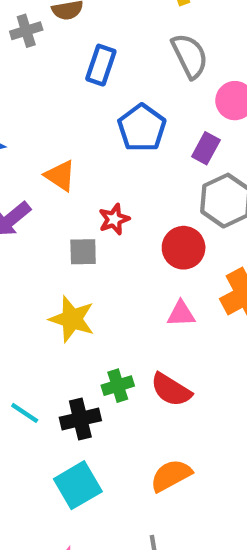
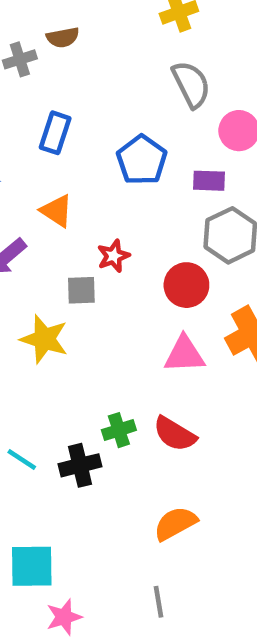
blue rectangle: (101, 65) -> (55, 133), moved
purple rectangle: (206, 148) -> (209, 181), turned 64
pink triangle: (181, 314) -> (184, 354), size x1.4
yellow star: (72, 319) -> (44, 339), moved
cyan square: (78, 485) -> (32, 566), moved, turned 30

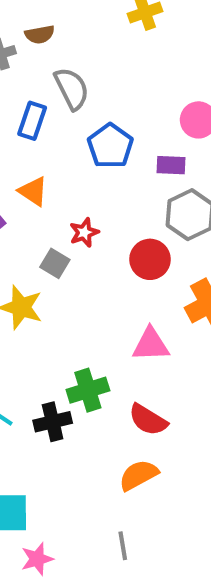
gray semicircle: (191, 84) -> (72, 89), moved
gray square: (81, 290) -> (55, 263), turned 32
pink triangle: (184, 354) -> (151, 345), moved
green cross: (119, 430) -> (88, 390), size x1.4
red semicircle: (175, 434) -> (148, 420), moved

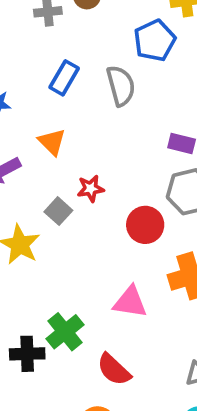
gray semicircle: (72, 89) -> (121, 86), moved
blue pentagon: (110, 146) -> (155, 40), moved
green cross: (88, 390) -> (65, 332), turned -33

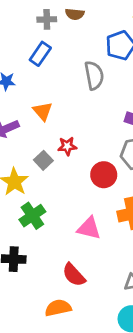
blue rectangle: (64, 78) -> (40, 54), moved
green cross: (65, 332) -> (32, 216), moved

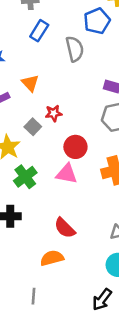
blue rectangle: (40, 54) -> (39, 31), moved
red circle: (104, 175) -> (75, 147), moved
pink triangle: (89, 228) -> (67, 174), moved

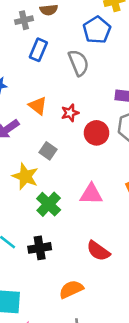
red star: (54, 113) -> (70, 113), moved
red circle: (75, 147) -> (97, 133), moved
orange semicircle: (52, 258) -> (71, 289), moved

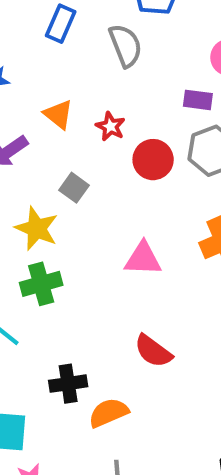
red star: (70, 113) -> (110, 126), turned -30
green cross: (49, 204) -> (41, 284), moved, turned 30
black cross: (40, 248) -> (68, 384), moved

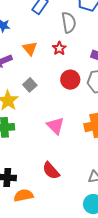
red star: (110, 126) -> (59, 48), moved
pink triangle: (143, 259) -> (55, 126), turned 30

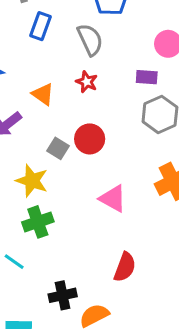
red circle: (70, 80) -> (90, 139), moved
red semicircle: (51, 171) -> (125, 267), turned -102

